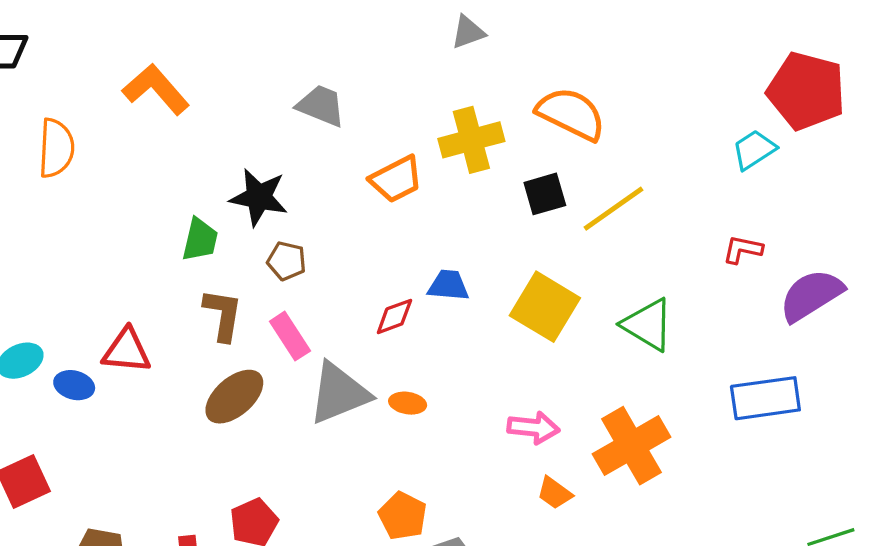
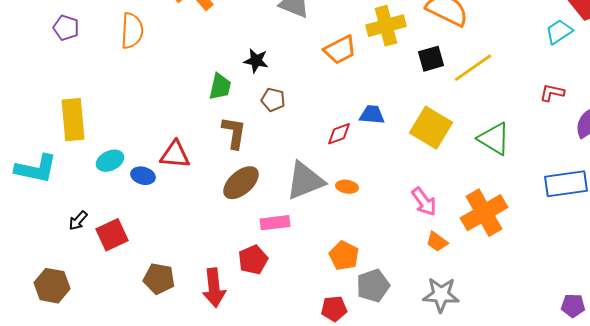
black star: (259, 197) -> (256, 61), size x0.7
pink rectangle: (290, 336) -> (275, 223), moved, turned -64
pink arrow: (533, 428) -> (424, 202), turned 48

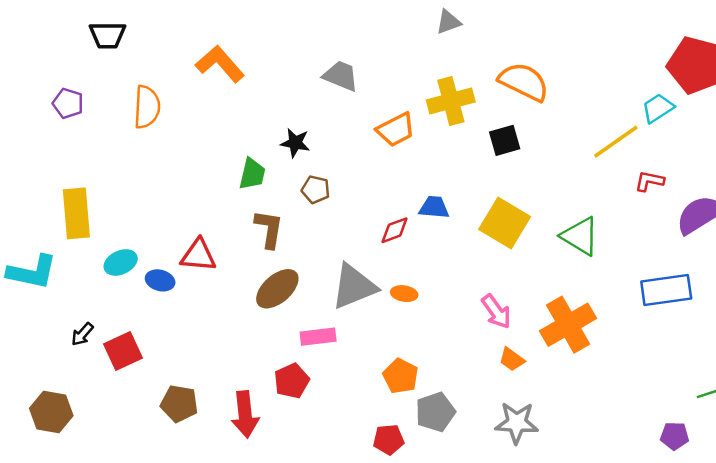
yellow line: (473, 68) -> (616, 142), moved

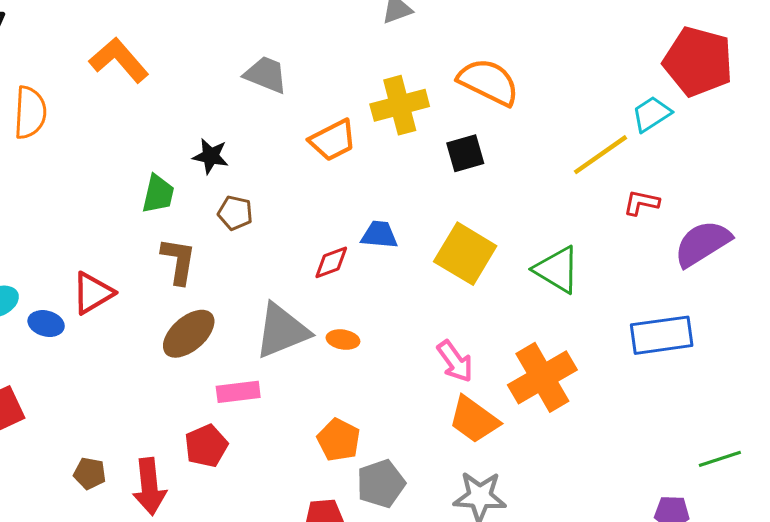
red triangle: (198, 255) -> (93, 293), turned -36
orange trapezoid: (512, 359) -> (474, 420), size x1.6
brown pentagon: (179, 404) -> (90, 473), moved, size x0.7

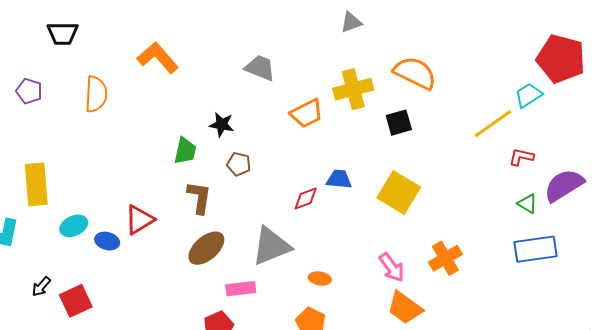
green triangle: (557, 270) -> (527, 204), moved, size x0.6
orange ellipse: (343, 340) -> (320, 278), moved
orange cross: (542, 377) -> (445, 258), moved, size x0.7

